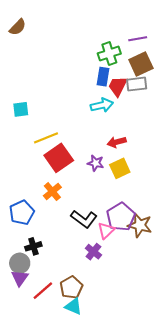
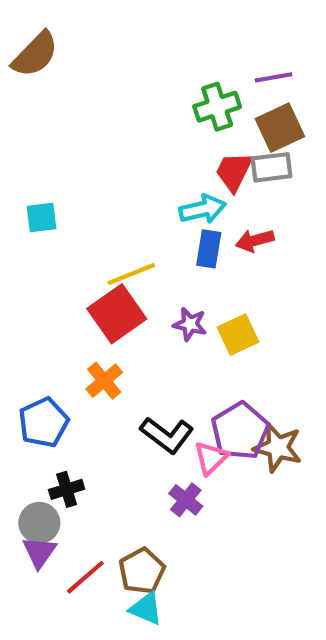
brown semicircle: (18, 27) -> (35, 54), size x1.4
blue rectangle: (103, 77) -> (209, 249), moved
yellow line: (46, 138) -> (131, 274), moved
red arrow: (117, 142) -> (255, 241), moved

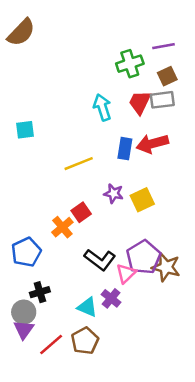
brown square: (280, 128) -> (167, 76), size x0.7
cyan arrow: (202, 209) -> (102, 107), moved, turned -95
red arrow: (255, 241) -> (152, 144), size x1.4
red square: (117, 314) -> (81, 212), moved, size x0.6
cyan triangle: (146, 609) -> (87, 307), moved

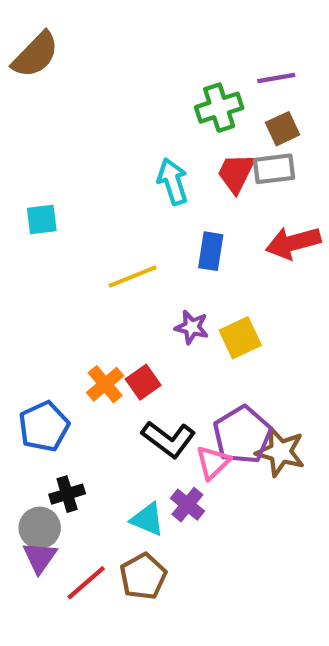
red arrow: (152, 144) -> (293, 243), moved
red square: (81, 212) -> (143, 382), moved

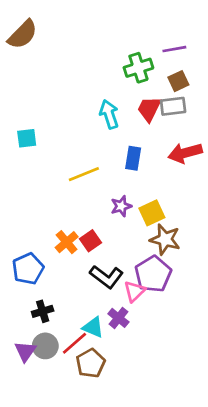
purple star: (192, 327) -> (121, 206), turned -30
brown star: (280, 452) -> (165, 239), moved
gray circle: (40, 528) -> (45, 346), moved
red line: (86, 583) -> (75, 343), moved

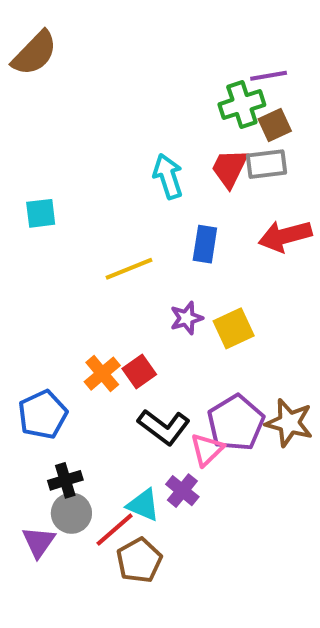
green cross: (138, 68) -> (242, 105), moved
brown star: (165, 239) -> (289, 423), moved
gray circle: (45, 346) -> (71, 513), moved

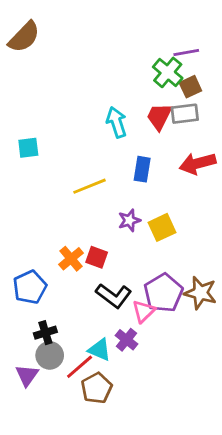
green cross: (242, 105) -> (168, 72), turned -32
red square: (139, 371) -> (97, 257), turned -35

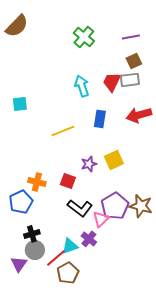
green cross: (168, 72) -> (84, 37), moved
purple star: (129, 220) -> (89, 164), moved
orange cross: (71, 259) -> (37, 182), moved, turned -36
cyan triangle: (99, 350) -> (70, 246), turned -42

